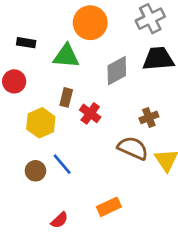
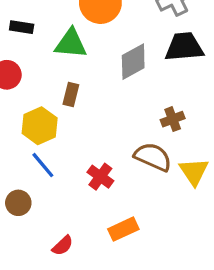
red cross: (90, 113) -> (100, 177), moved
blue line: (62, 164) -> (43, 165), moved
brown circle: (35, 171) -> (18, 203), moved

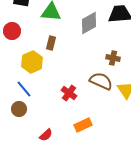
brown cross: (173, 119) -> (113, 58), turned 32
blue line: (43, 165) -> (24, 89), moved

